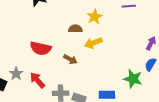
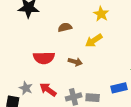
yellow star: (95, 17) -> (101, 14), moved
brown semicircle: (75, 29) -> (65, 27), moved

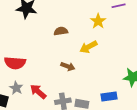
red semicircle: (44, 58) -> (15, 63), moved

